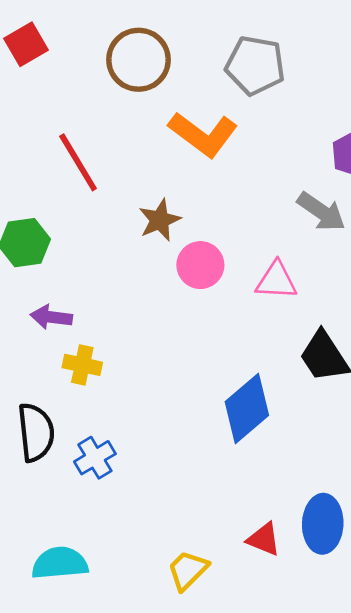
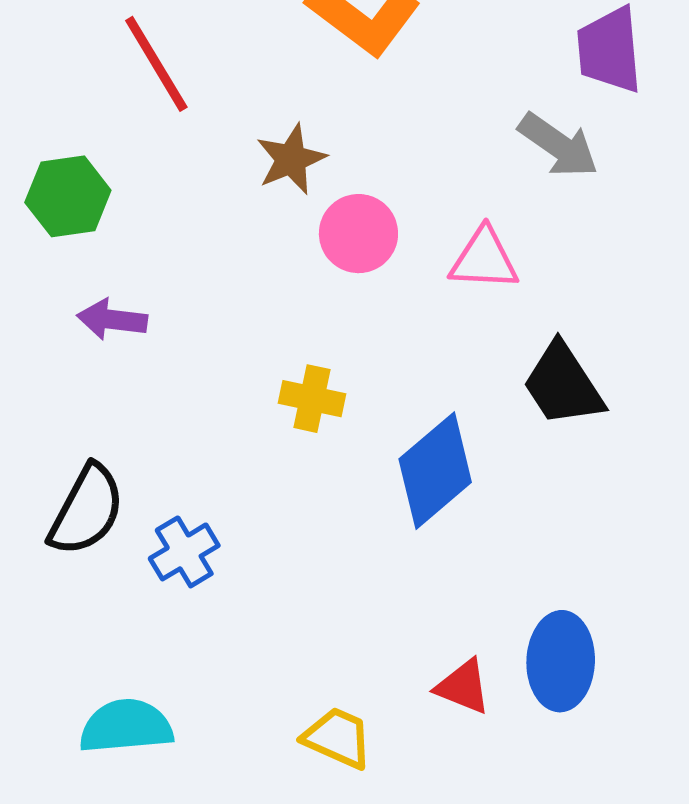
yellow cross: (82, 365) -> (312, 399), moved
black semicircle: (36, 432) -> (87, 510), turned 34
yellow trapezoid: (188, 570) -> (338, 738), turned 69

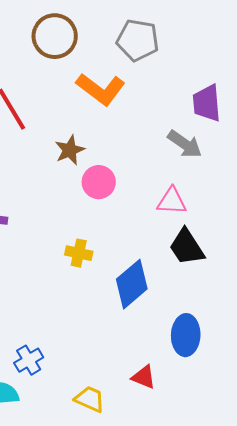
pink triangle: (484, 259) -> (172, 201), moved
blue cross: (184, 552) -> (29, 360), moved
blue ellipse: (561, 661) -> (186, 335), moved

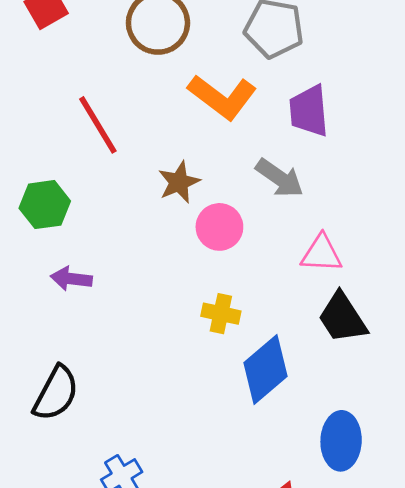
purple trapezoid: (207, 103) -> (309, 111), moved
gray arrow: (185, 144) -> (280, 178), moved
yellow cross: (79, 253) -> (221, 314), moved

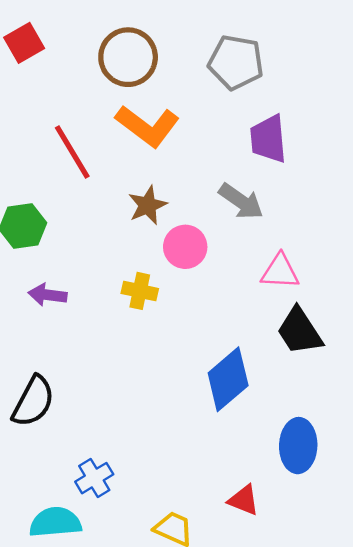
orange L-shape: (222, 97) -> (148, 126), moved
yellow cross: (221, 314) -> (140, 291), moved

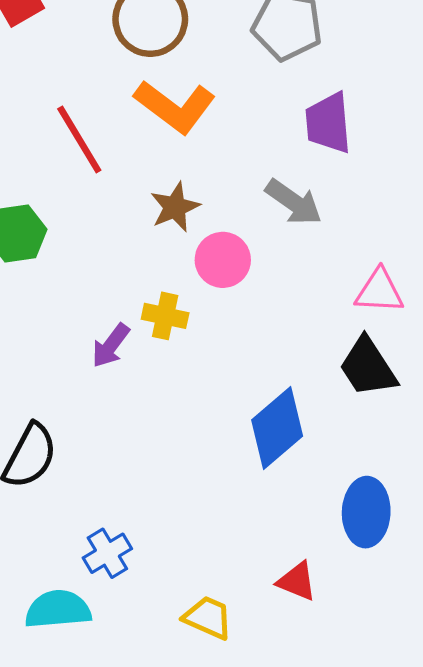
pink triangle: (280, 271) -> (379, 291), moved
purple arrow: (48, 295) -> (111, 346), moved, turned -60

